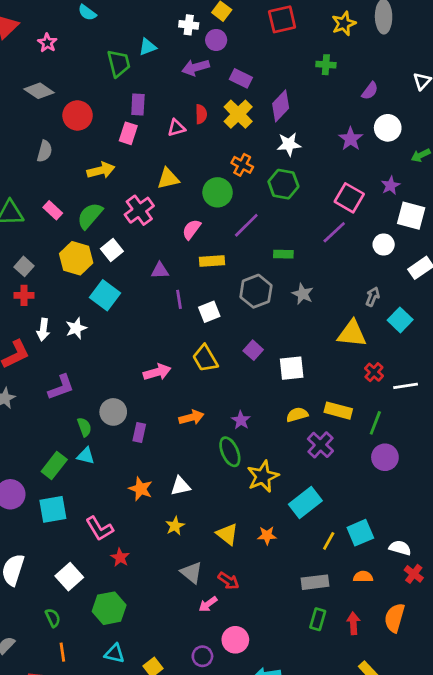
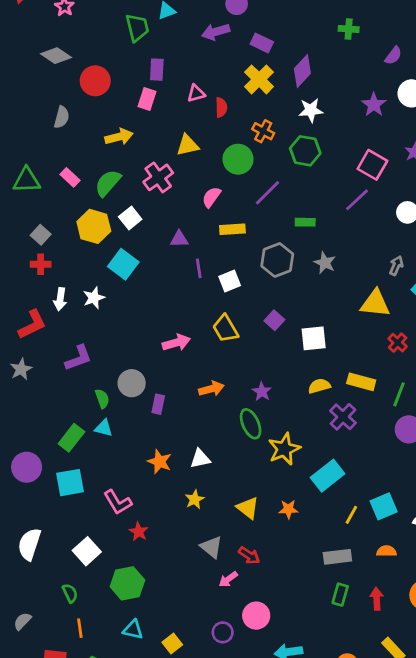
red semicircle: (201, 114) -> (221, 107), moved

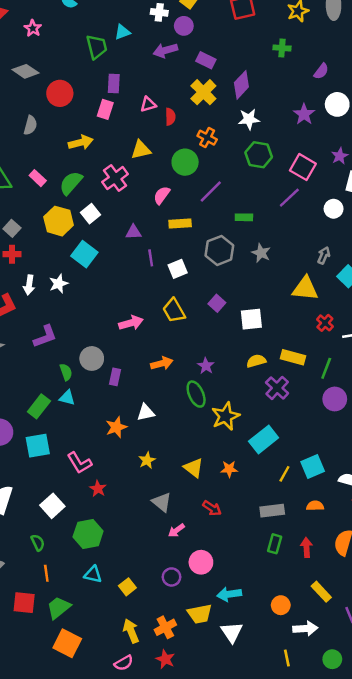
green hexagon: (305, 151) -> (259, 155), moved
white triangle: (200, 459) -> (146, 412), moved
orange star: (160, 462) -> (116, 427), turned 30
red arrow: (249, 555) -> (212, 508), moved

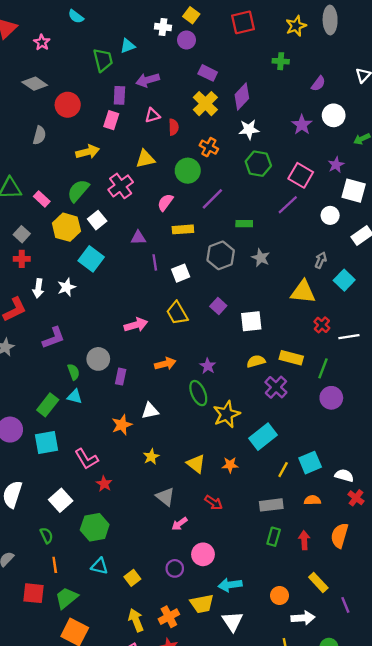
purple arrow: (165, 50) -> (148, 80), moved
pink rectangle: (38, 178) -> (42, 199), moved

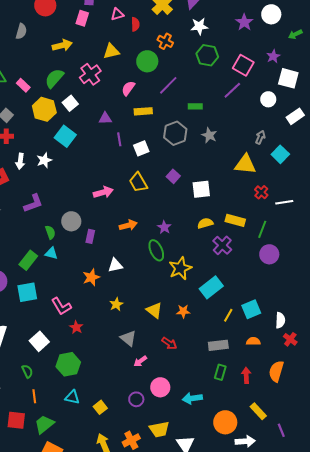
white semicircle: (344, 475) -> (280, 320), turned 77
cyan arrow: (230, 585) -> (192, 398), moved
orange circle: (279, 596) -> (225, 422), size x1.5

